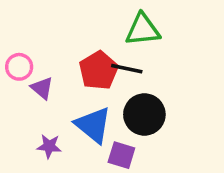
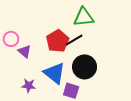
black line: (127, 69) -> (74, 40), turned -42

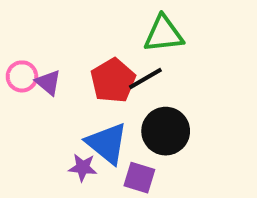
purple triangle: (24, 51) -> (48, 83), moved
purple star: (29, 86) -> (83, 168), moved

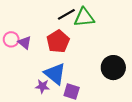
black line: (145, 78) -> (66, 14), moved
black circle: (166, 131) -> (113, 68), moved

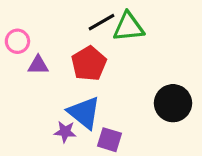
pink circle: (11, 39) -> (17, 41), moved
purple triangle: (25, 43) -> (38, 65), turned -40

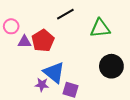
green triangle: (129, 27) -> (100, 28), moved
red pentagon: (89, 63) -> (43, 41), moved

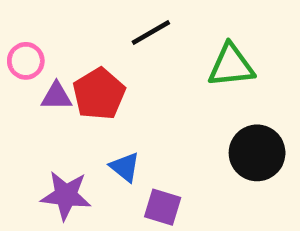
blue triangle: (54, 72) -> (125, 167), size x0.6
purple star: (42, 85) -> (66, 195), moved, size x1.5

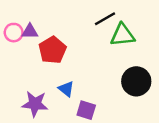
black line: (151, 33) -> (105, 19), moved
purple triangle: (56, 96) -> (30, 31), moved

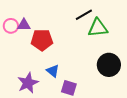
red pentagon: (52, 50) -> (42, 40), turned 30
purple star: (35, 104) -> (28, 83), turned -30

